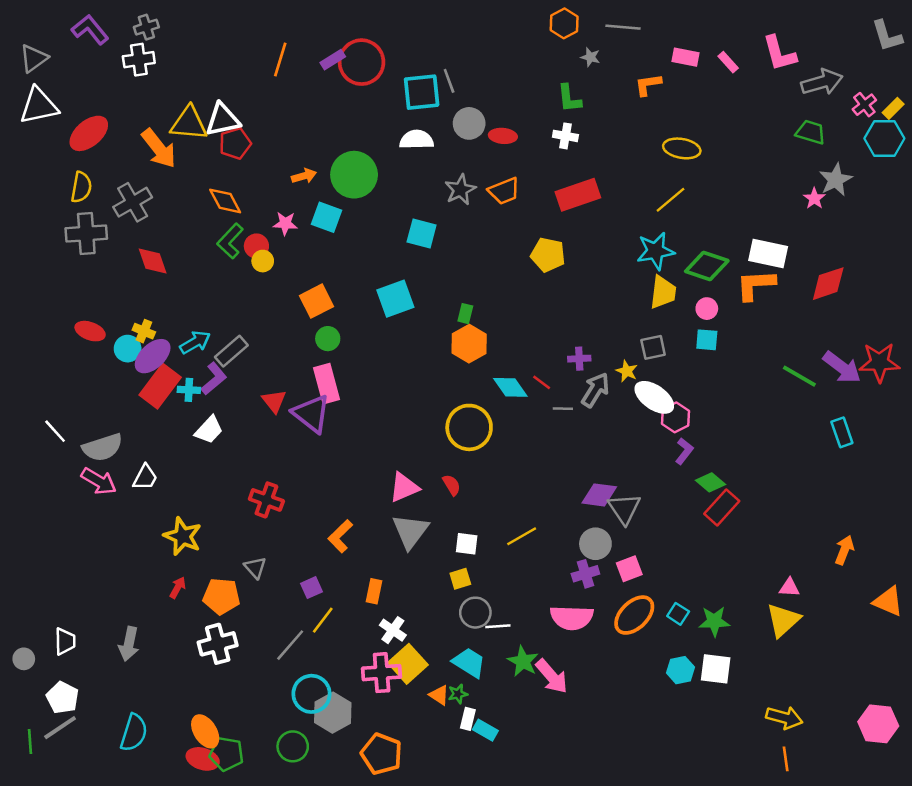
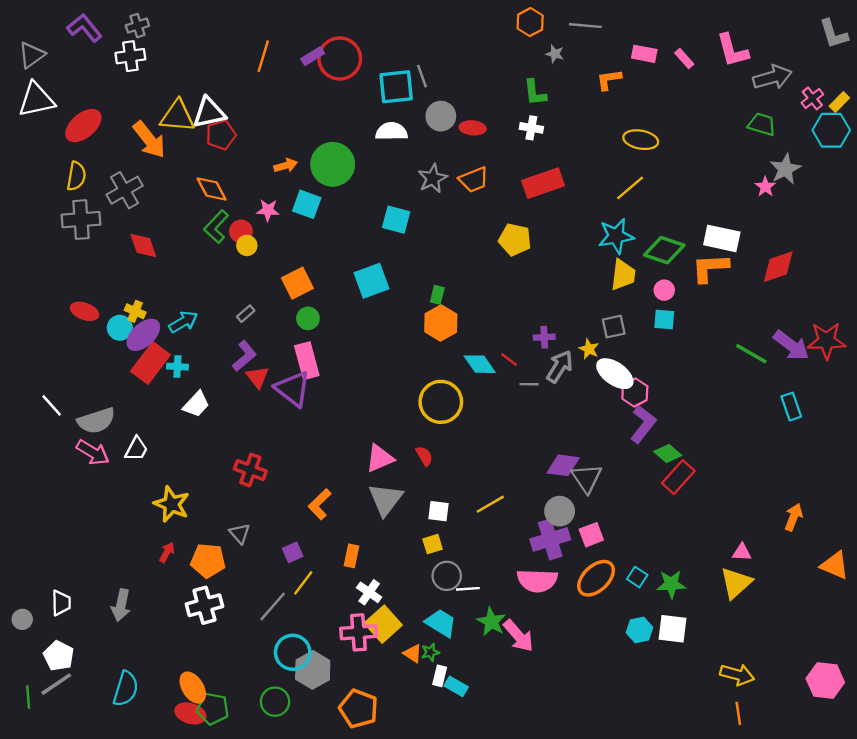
gray rectangle: (231, 351) -> (246, 314), moved, size x0.6
purple L-shape: (214, 379) -> (244, 356), moved
purple L-shape: (684, 451) -> (643, 424), size x1.5
purple cross: (585, 574) -> (550, 539), size x1.5

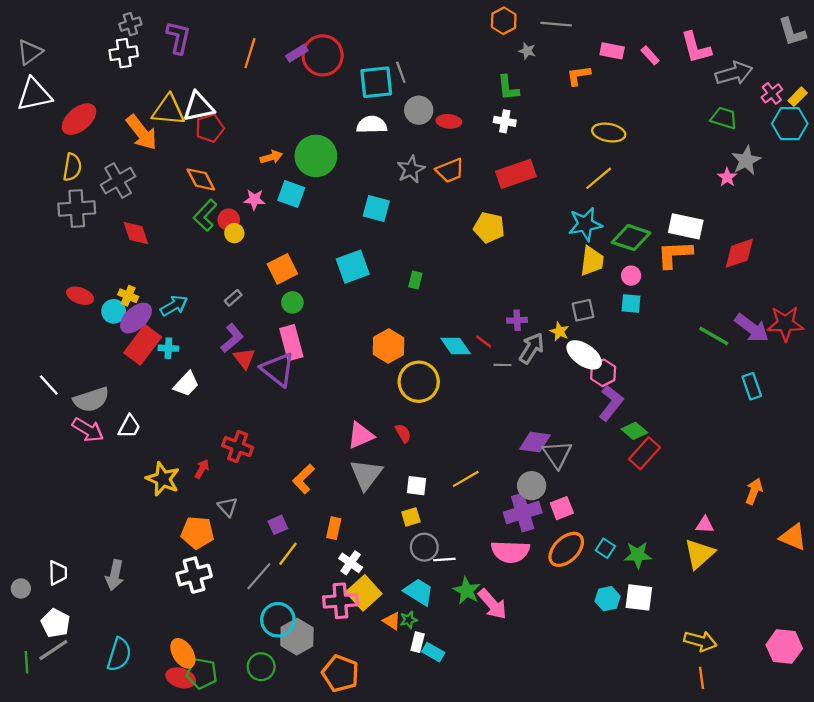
purple L-shape: (85, 28) -> (178, 38), moved, turned 52
orange hexagon: (441, 323) -> (389, 346), moved
red arrow: (167, 552) -> (202, 469), moved

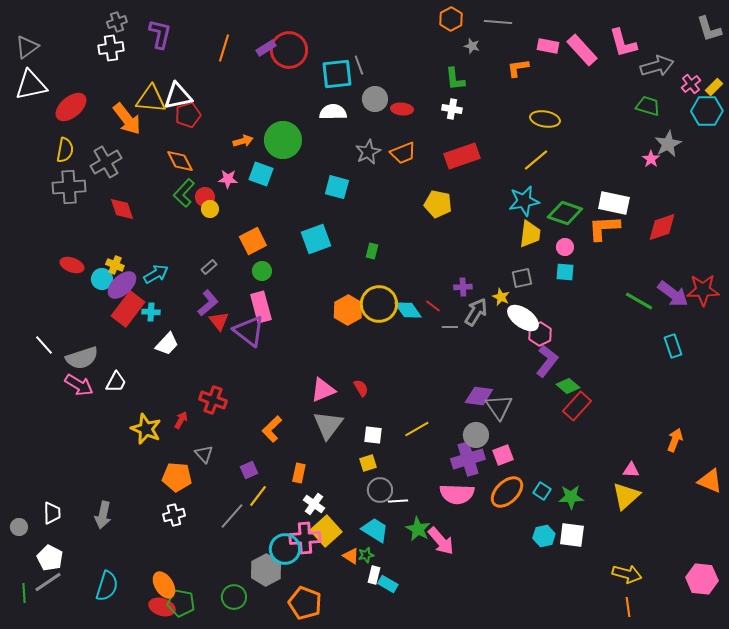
pink rectangle: (650, 55) -> (582, 50), size x1.8
yellow circle: (419, 382) -> (379, 304), moved
white cross: (194, 575) -> (174, 515), size x0.7
cyan circle: (278, 620) -> (285, 549), moved

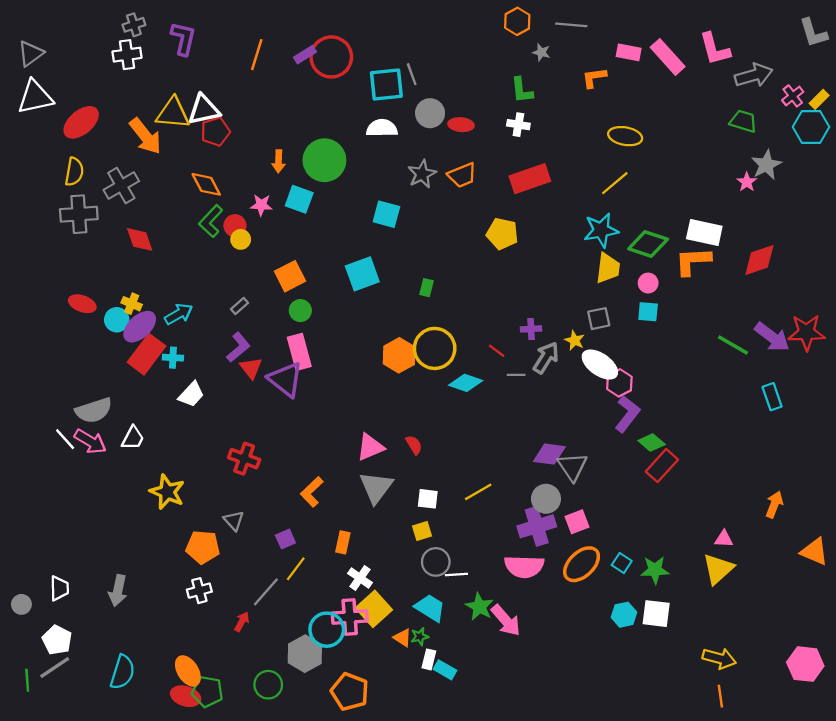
orange arrow: (243, 141) -> (279, 161), turned 108
cyan diamond: (408, 310) -> (466, 383), moved, turned -36
white line: (44, 345) -> (65, 439), moved
red arrow: (181, 420) -> (242, 622), moved

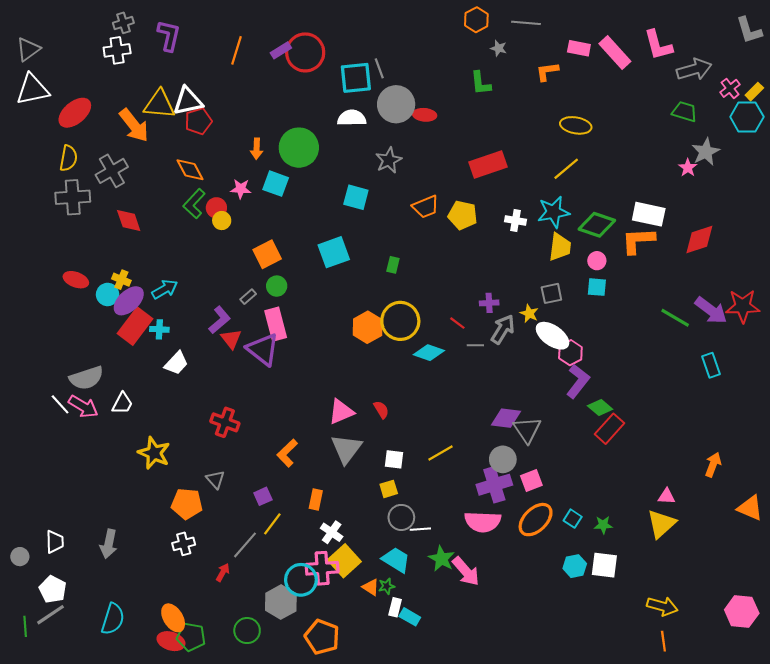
gray circle: (430, 113) -> (396, 104), size x1.4
white cross: (518, 125) -> (515, 221), moved
orange trapezoid: (462, 175) -> (426, 207), moved
gray rectangle: (240, 306) -> (248, 297), moved
green star: (655, 570) -> (603, 525), size x0.7

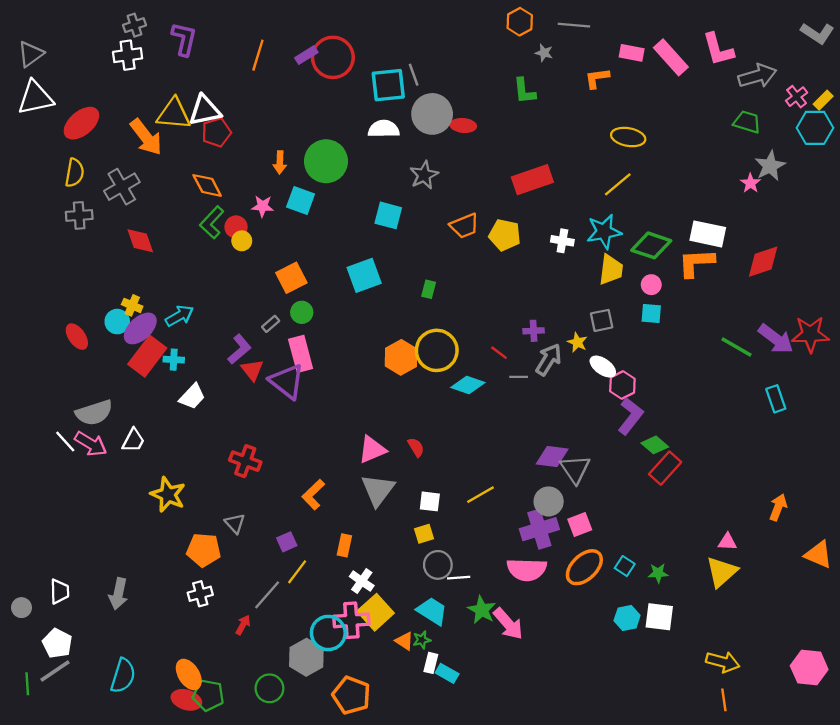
gray L-shape: (749, 30) -> (817, 33), turned -40
gray cross: (73, 197) -> (79, 215), size x0.7
red ellipse: (76, 280) -> (77, 337), moved, turned 35
white ellipse: (552, 336) -> (603, 367), size x0.7

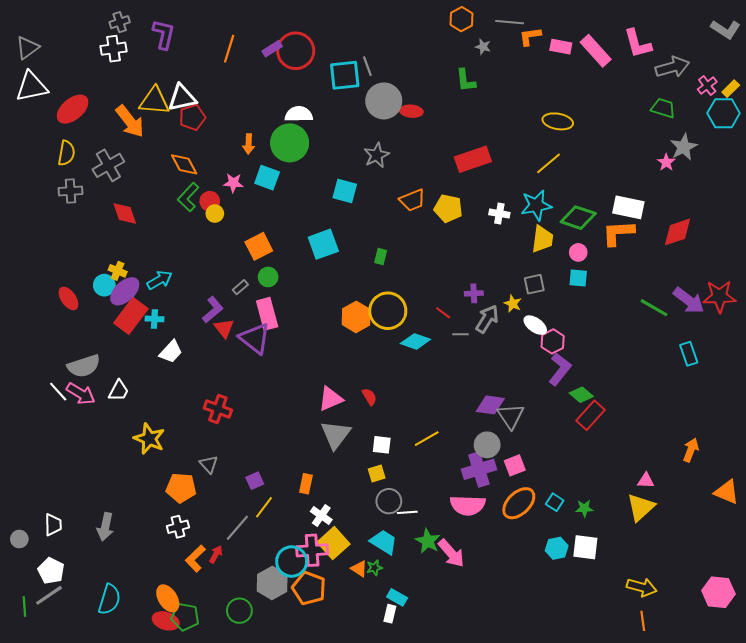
orange L-shape: (597, 78) -> (530, 36), moved
white semicircle: (384, 129) -> (299, 114), moved
orange L-shape: (313, 495) -> (195, 558), moved
white rectangle: (431, 663) -> (390, 614), moved
orange pentagon: (351, 695) -> (309, 588), moved

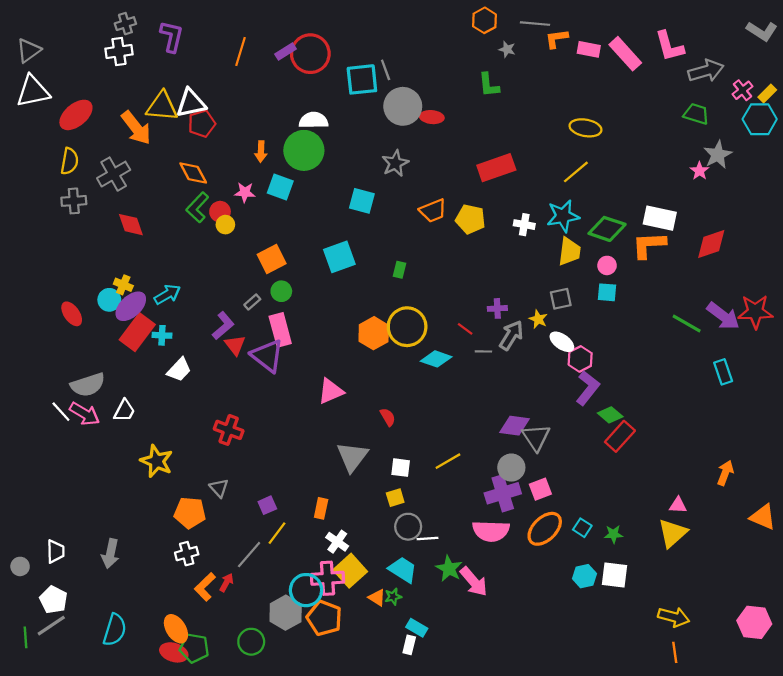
pink triangle: (331, 399) -> (331, 391), moved

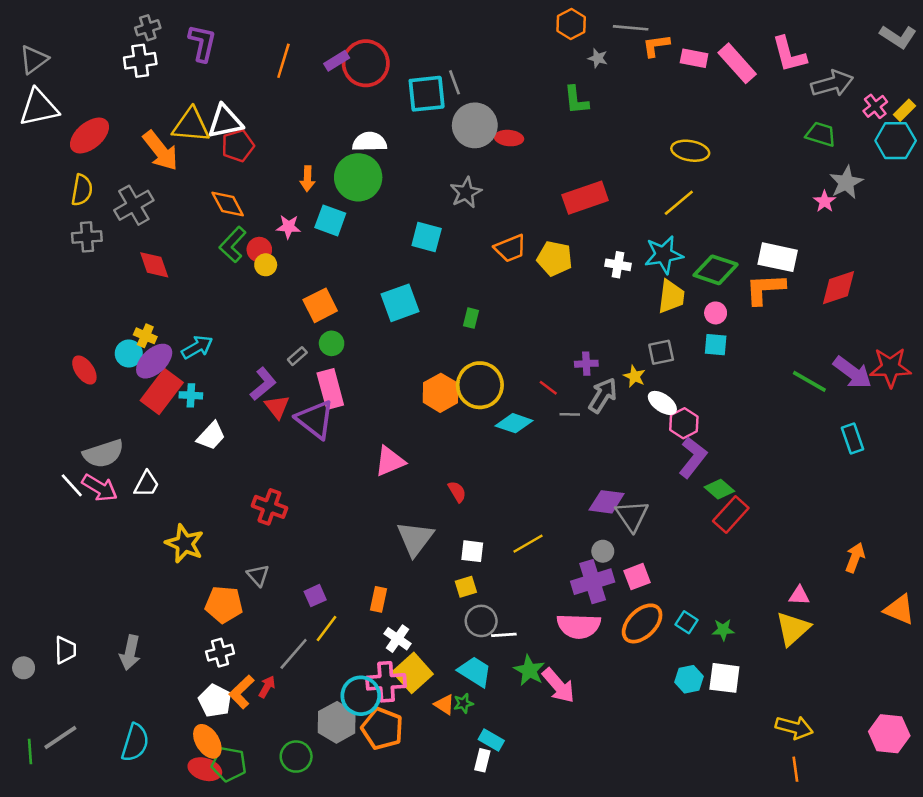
gray circle: (511, 468) -> (603, 551), size x0.7
white pentagon: (53, 600) -> (215, 701), moved

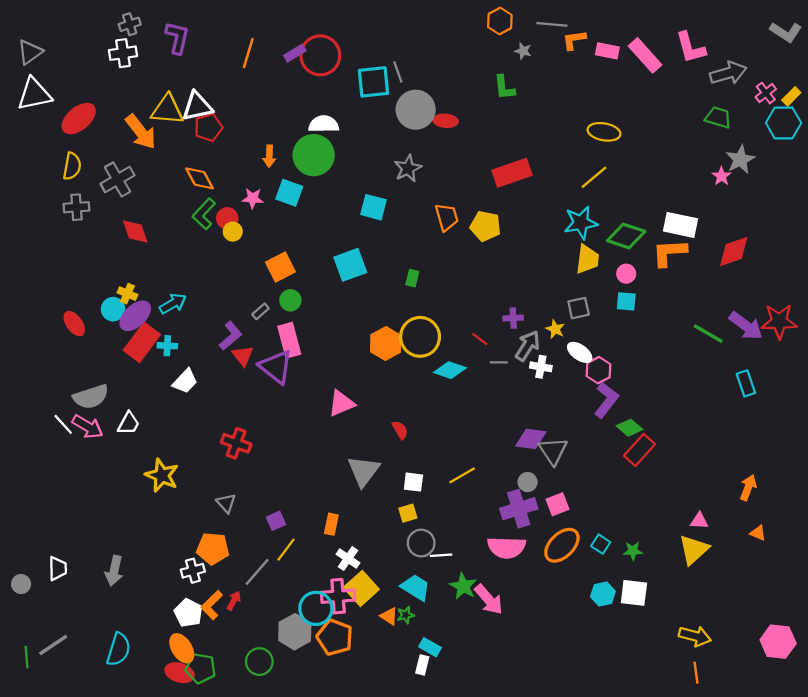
orange trapezoid: (510, 248) -> (447, 217), turned -84
white cross: (618, 265) -> (541, 367), moved
orange pentagon: (224, 604) -> (213, 549), moved
orange triangle: (899, 610) -> (758, 533), moved, size x0.6

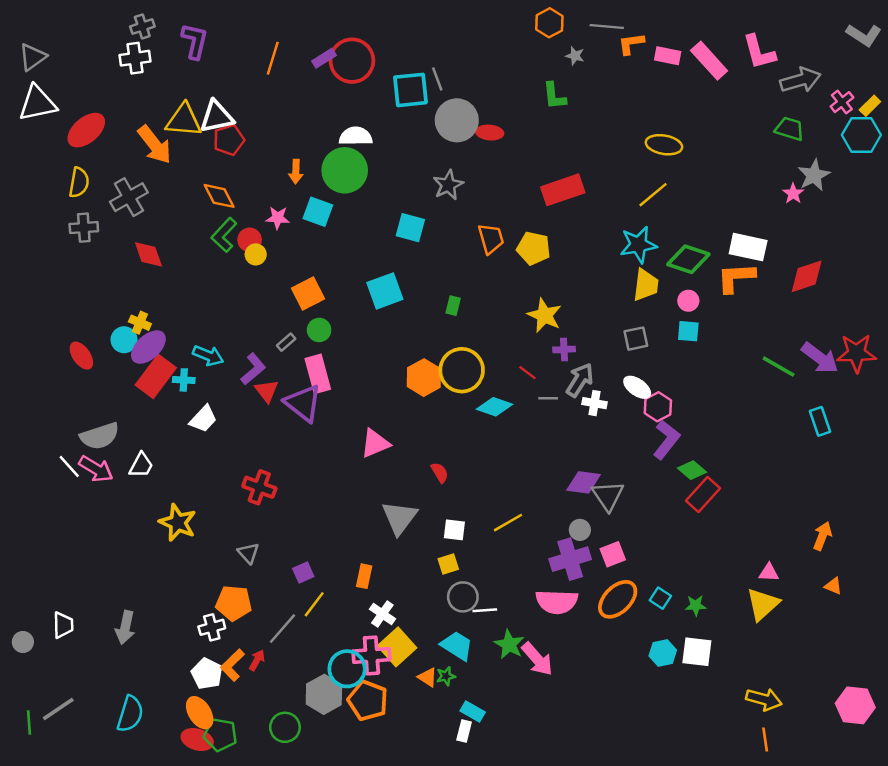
cyan arrow: (173, 304) -> (208, 356), moved, turned 52
yellow star: (555, 329) -> (545, 315), moved, size x1.6

